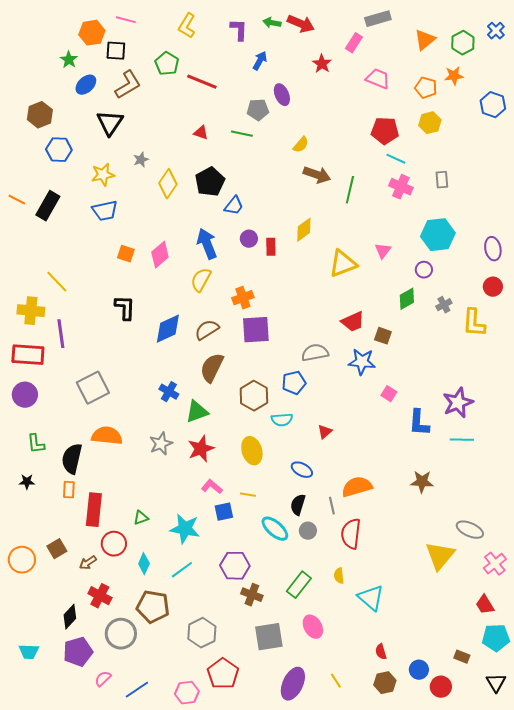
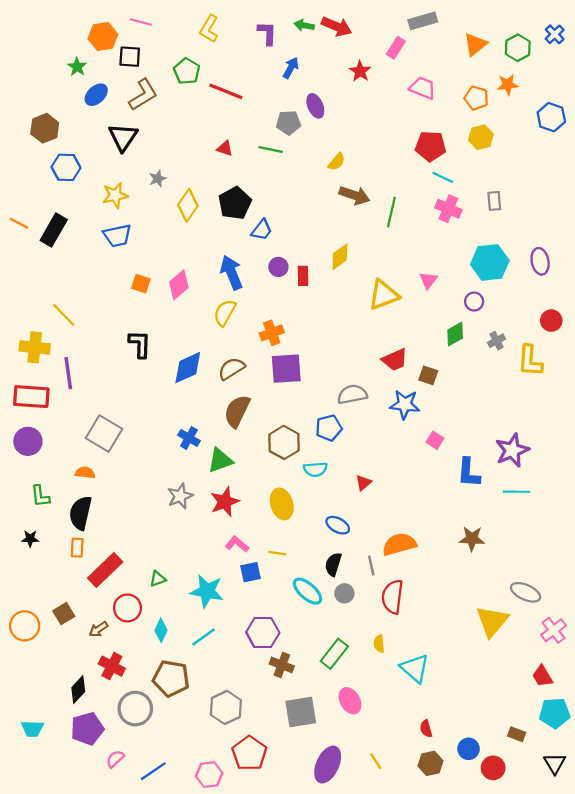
purple ellipse: (493, 249) -> (540, 261), moved
gray square: (93, 388) -> (104, 433), turned -32
orange semicircle: (107, 436) -> (85, 473), moved, size x0.6
red rectangle: (94, 510) -> (105, 570), turned 40

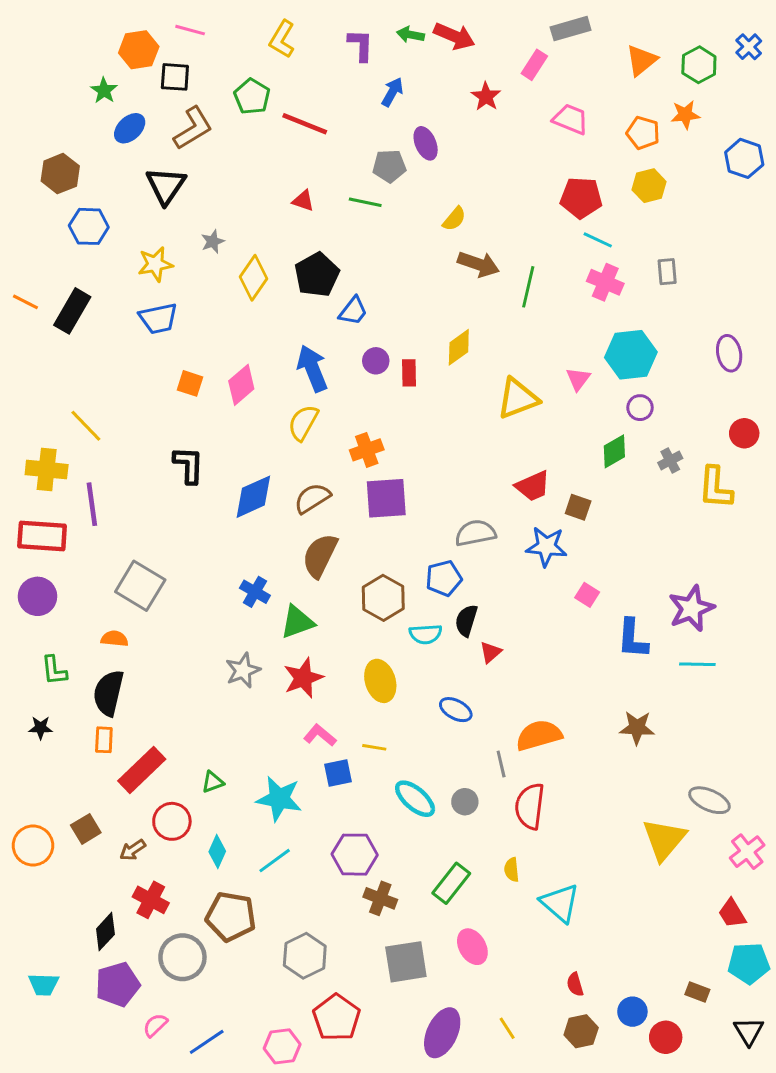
cyan hexagon: (490, 262) -> (631, 355), moved
black semicircle: (333, 564) -> (466, 621), moved

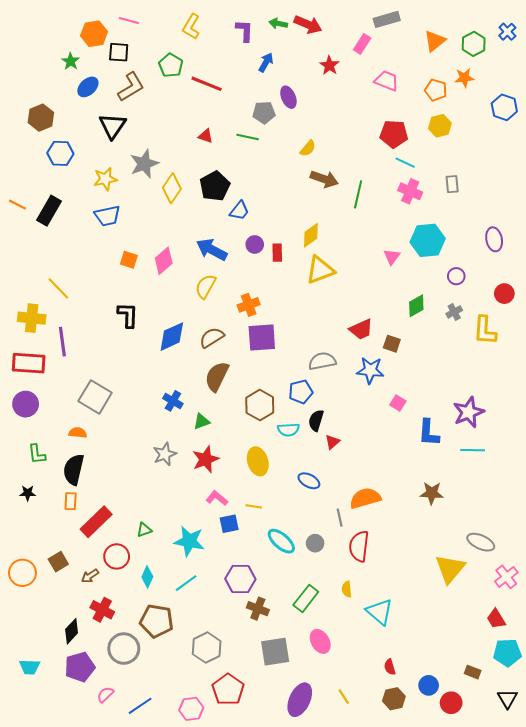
gray star: (213, 242) -> (144, 164), size x1.8
blue arrow: (312, 368) -> (212, 250), turned -40
yellow triangle: (518, 399) -> (320, 270), moved
purple circle: (640, 408) -> (456, 276), moved
green triangle: (297, 622) -> (202, 421), size x0.7

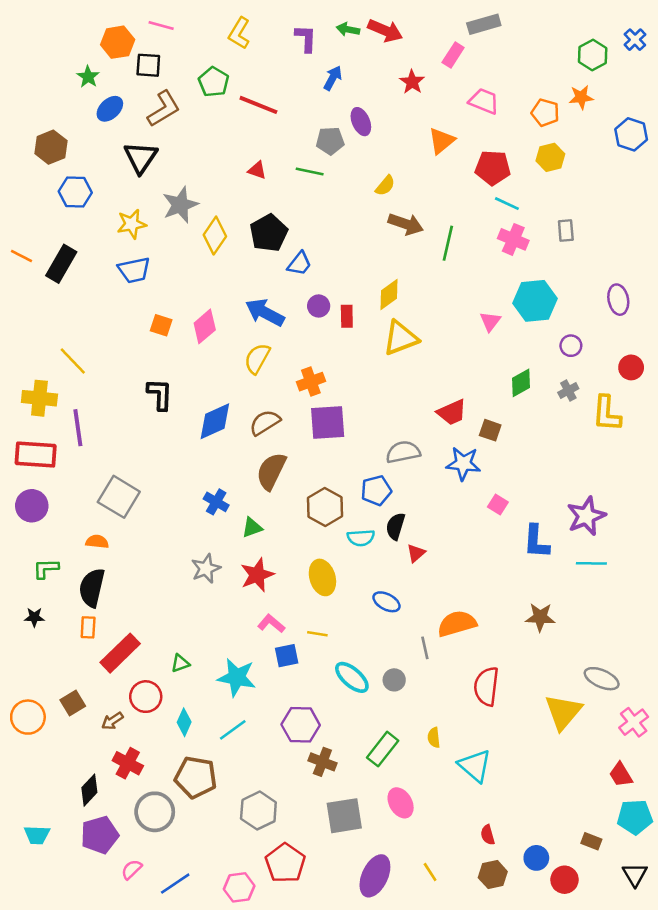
orange triangle: (435, 41) -> (442, 141), moved
green L-shape: (37, 454) -> (46, 569), turned 95
red semicircle: (359, 546) -> (486, 686), moved

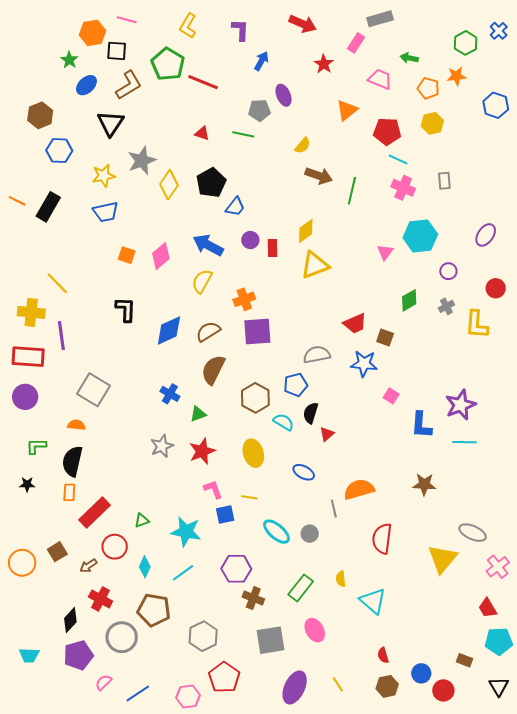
green arrow: (348, 29) -> (409, 58), moved
green pentagon: (214, 82) -> (168, 64), size x1.4
purple ellipse: (618, 300) -> (486, 235), turned 45
cyan semicircle: (361, 538) -> (284, 422), turned -145
pink L-shape: (271, 624) -> (213, 489), turned 30

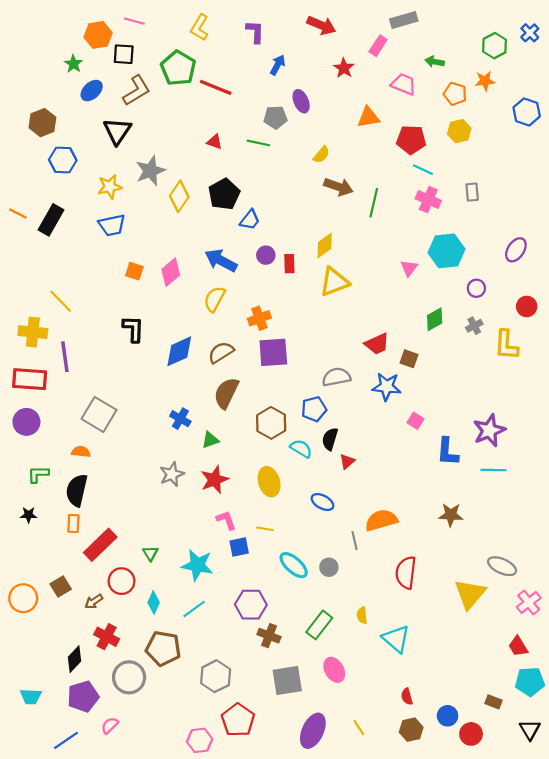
orange triangle: (347, 110) -> (368, 117), turned 30
green triangle: (142, 521) -> (150, 553), turned -42
blue line: (138, 693) -> (66, 740), moved

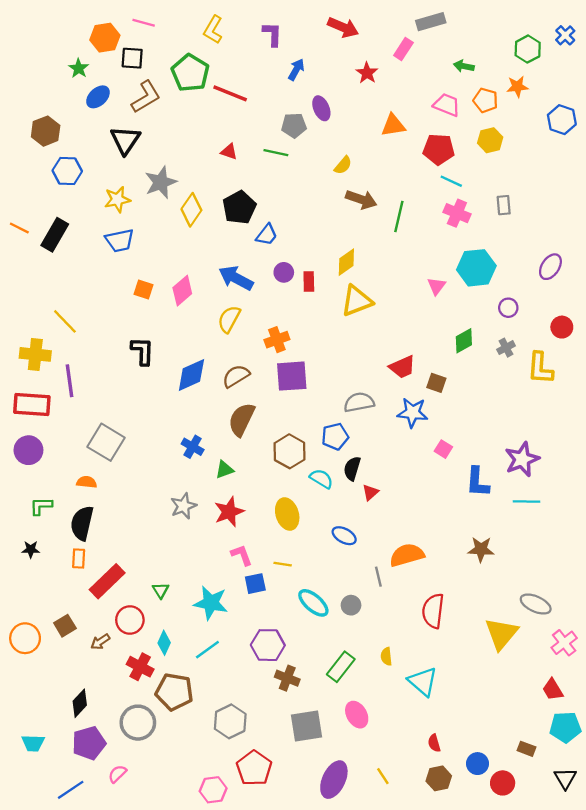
pink trapezoid: (404, 84) -> (447, 105), moved
red cross: (107, 637) -> (140, 667), moved

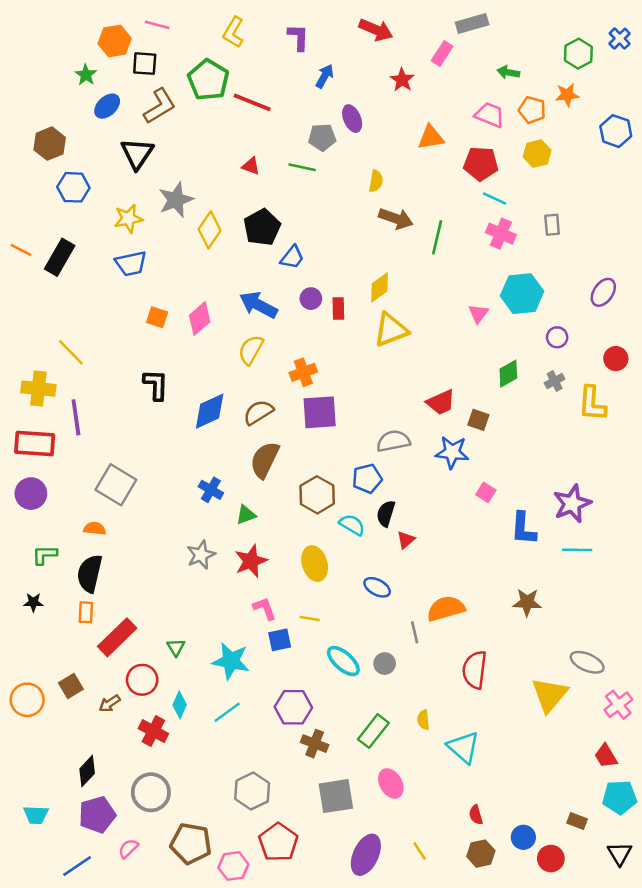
yellow semicircle: (343, 165) -> (376, 181), turned -30
brown pentagon: (174, 692) -> (191, 844), moved

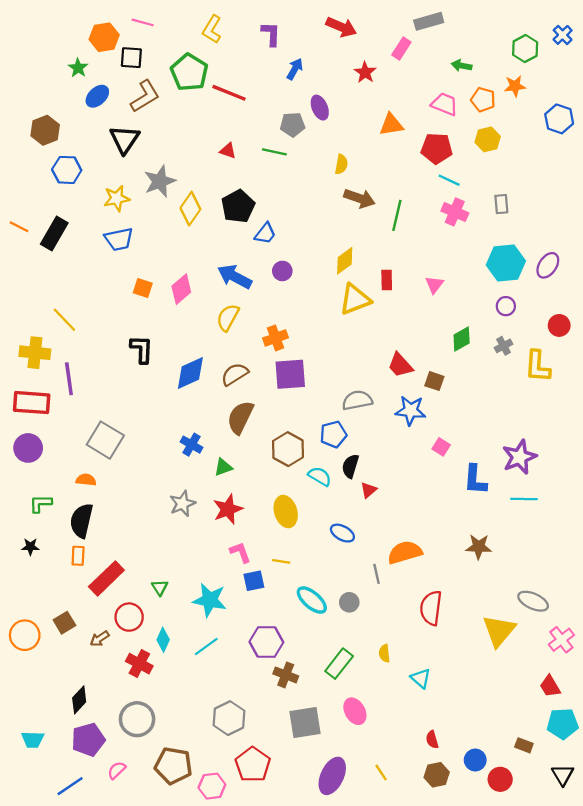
cyan hexagon: (522, 294) -> (506, 263), moved
red rectangle: (338, 309) -> (387, 280), moved
red trapezoid: (441, 402) -> (400, 365), turned 72
cyan triangle: (463, 747) -> (421, 678), size x0.7

